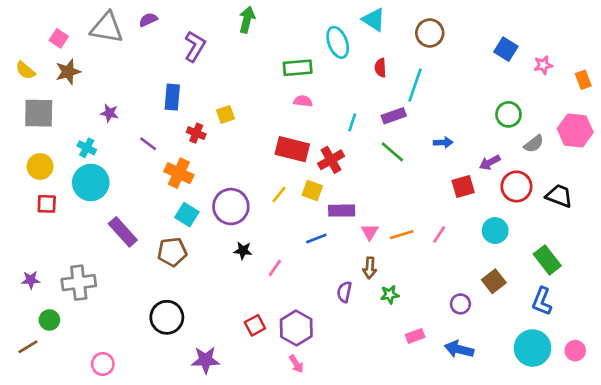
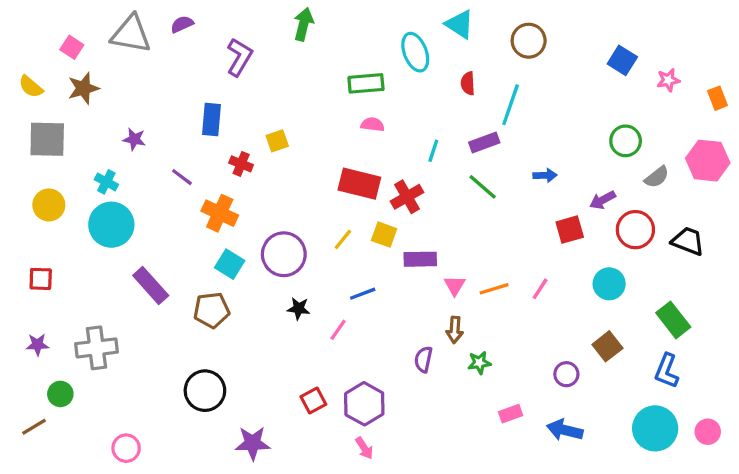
red square: (47, 204) -> (41, 279), moved
blue line: (316, 239) -> (363, 294), moved

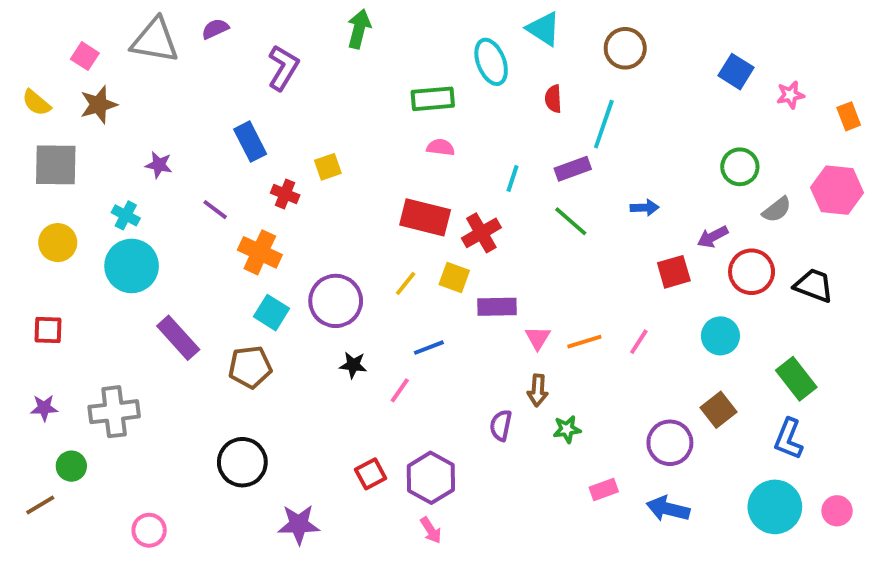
blue rectangle: (212, 120) -> (250, 142), turned -32
purple circle: (566, 374) -> (670, 443), size x1.5

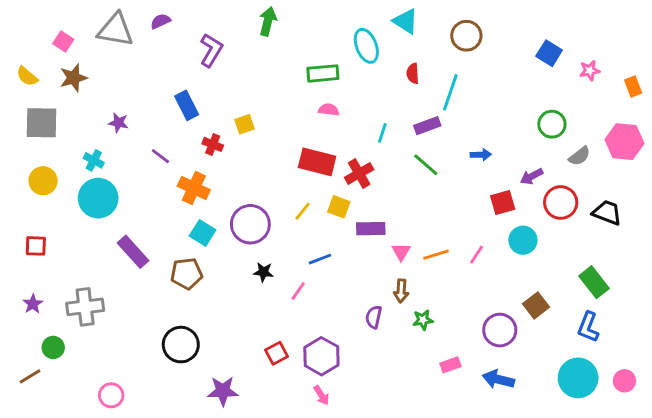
cyan circle: (720, 336) -> (523, 240), moved
purple star: (44, 408) -> (33, 304), turned -30

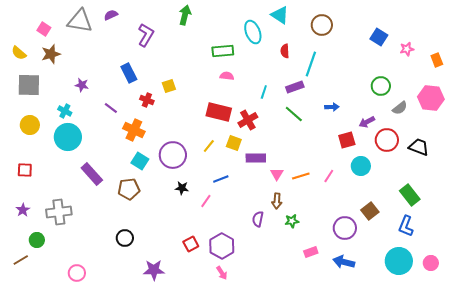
black circle: (181, 345) -> (125, 238), size x0.7

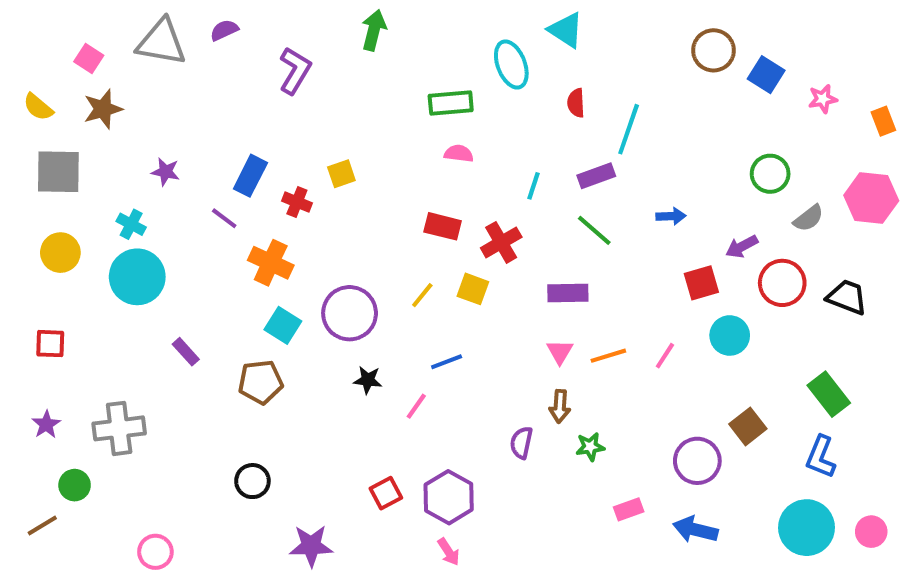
brown circle: (322, 25) -> (713, 50), moved
blue rectangle: (129, 73) -> (250, 176), moved, turned 54
red rectangle: (219, 112) -> (443, 226), size x0.7
purple rectangle: (256, 158) -> (568, 293), moved
purple rectangle: (92, 174) -> (186, 352), size x0.6

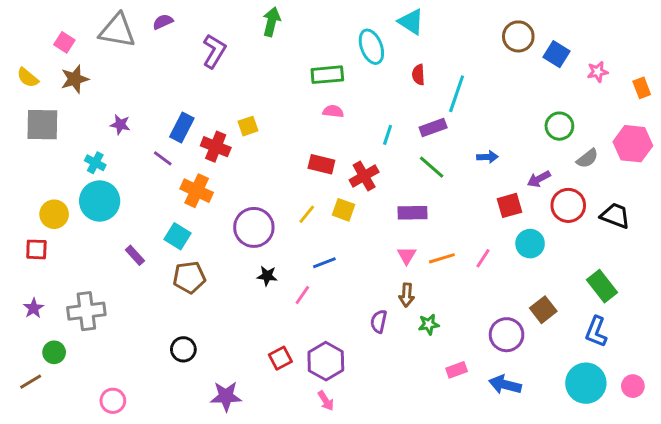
red cross: (297, 202) -> (216, 147), size x1.4
yellow circle: (60, 253) -> (54, 214), moved
cyan square: (283, 325) -> (177, 236), moved

